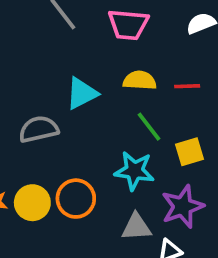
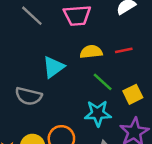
gray semicircle: (39, 129) -> (29, 96), turned -144

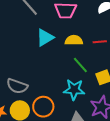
cyan triangle: (54, 67) -> (45, 37), moved
gray semicircle: (29, 96) -> (17, 86), moved

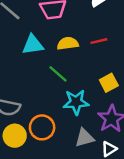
cyan triangle: (45, 37) -> (33, 45), turned 30
green line: (80, 65) -> (58, 74), moved

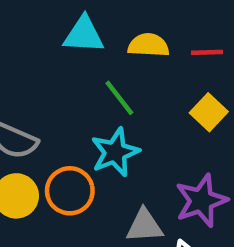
yellow square: (109, 83) -> (209, 112), moved, turned -30
cyan star: (76, 102) -> (115, 152), moved, turned -30

